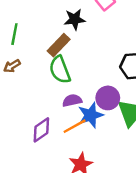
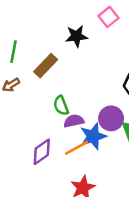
brown rectangle: (59, 45) -> (46, 66), moved
green semicircle: (60, 70) -> (61, 106), moved, size x0.7

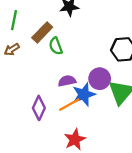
green semicircle: (61, 106) -> (56, 46), moved
purple diamond: (42, 152) -> (39, 108), turned -30

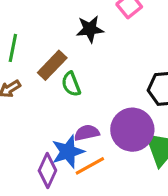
purple circle: (100, 79) -> (132, 130), size x1.4
blue star: (84, 94) -> (68, 152), moved

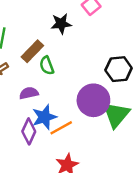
purple semicircle: (87, 133) -> (29, 93), moved

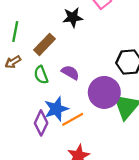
green semicircle: (47, 66) -> (41, 75), moved
purple semicircle: (29, 93) -> (70, 73), moved, turned 42

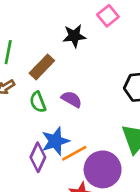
purple circle: (104, 92) -> (103, 169), moved

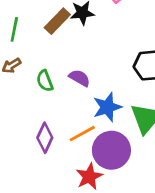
brown rectangle: (42, 67) -> (57, 21), moved
blue star: (55, 141) -> (107, 107), moved

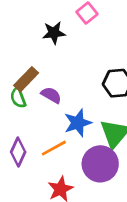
brown rectangle: (57, 21) -> (26, 79), moved
purple circle: (111, 150) -> (100, 164), moved

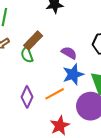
purple semicircle: (51, 95) -> (69, 53), moved

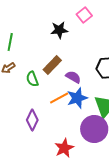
brown rectangle: (33, 41) -> (52, 65), moved
orange line: (55, 94) -> (59, 98), moved

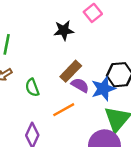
brown rectangle: (52, 65) -> (71, 71), moved
blue star: (77, 98) -> (103, 89), moved

